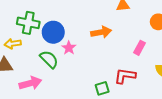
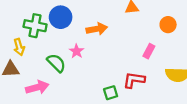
blue circle: (53, 32) -> (61, 17), moved
orange arrow: (101, 32) -> (97, 29), moved
yellow arrow: (13, 44) -> (19, 47), turned -98

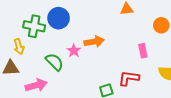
orange arrow: (97, 29) -> (94, 42), moved
pink rectangle: (149, 51) -> (143, 51), turned -40

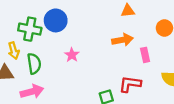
orange arrow: (94, 42) -> (122, 40), moved
green semicircle: (54, 62) -> (34, 64), moved, turned 36

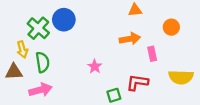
green cross: (30, 29) -> (38, 28), turned 30
pink star: (72, 55) -> (95, 66), moved

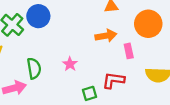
orange circle: (171, 27) -> (148, 24), size x1.6
green semicircle: (43, 62) -> (34, 68), moved

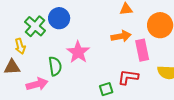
pink rectangle: (129, 51) -> (142, 50), size x1.5
pink star: (70, 64) -> (78, 52), moved, size x1.6

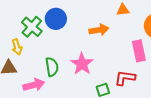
orange arrow: (121, 36) -> (99, 30), moved
pink star: (78, 52) -> (82, 64), moved

